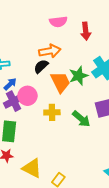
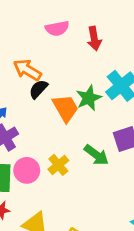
orange arrow: (50, 51) -> (27, 70), moved, turned -135
pink circle: (27, 96) -> (27, 170), moved
yellow cross: (52, 112) -> (58, 165), moved, turned -35

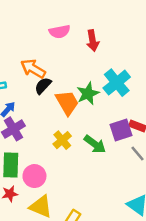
yellow cross: (58, 165) -> (62, 140), moved
pink circle: (27, 170) -> (34, 176), moved

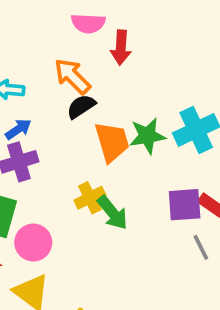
pink semicircle: (60, 32) -> (88, 23), moved
red arrow: (93, 41) -> (121, 47), moved
green arrow: (95, 144) -> (112, 213), moved

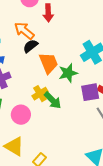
green star: (147, 136) -> (68, 73), moved
pink circle: (33, 243) -> (21, 115), moved

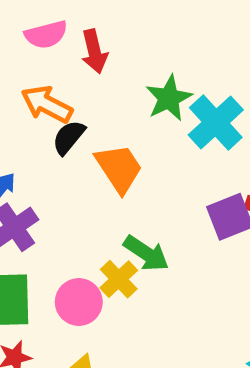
green star: (68, 73) -> (169, 98), moved
yellow cross: (40, 94) -> (119, 279), moved

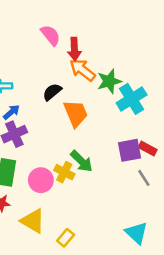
pink semicircle: (46, 35) -> (51, 35), turned -125
orange arrow: (47, 104) -> (83, 70), moved
yellow cross: (119, 279) -> (64, 172), turned -30

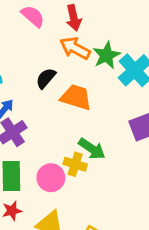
red arrow: (74, 49) -> (74, 18), moved
orange trapezoid: (76, 113) -> (76, 97), turned -40

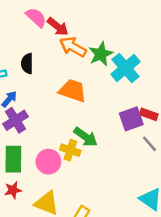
red arrow: (74, 18) -> (58, 27), moved, turned -40
black semicircle: (46, 78) -> (27, 64), moved, turned -42

